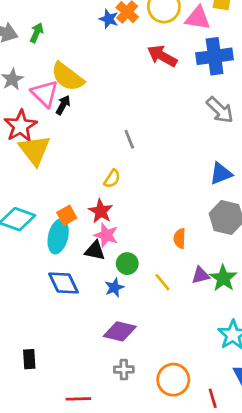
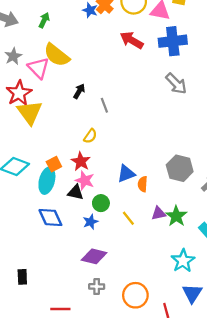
green arrow: (37, 33) -> (44, 20), moved
black arrow: (63, 105) -> (79, 91), moved
blue triangle: (221, 174) -> (126, 174), moved

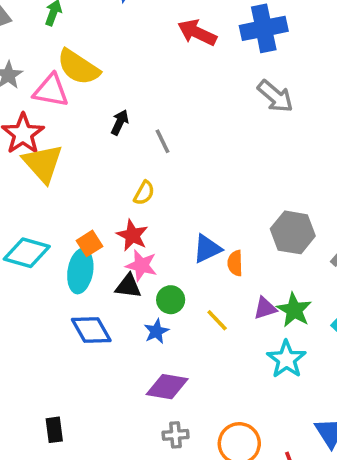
pink triangle: (39, 68) -> (51, 91), turned -30
cyan star: (183, 261) -> (286, 359), moved

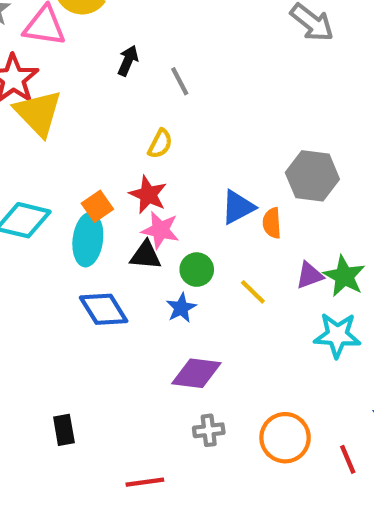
gray hexagon: (293, 232) -> (312, 176), moved
cyan star: (286, 359) -> (337, 335), turned -30

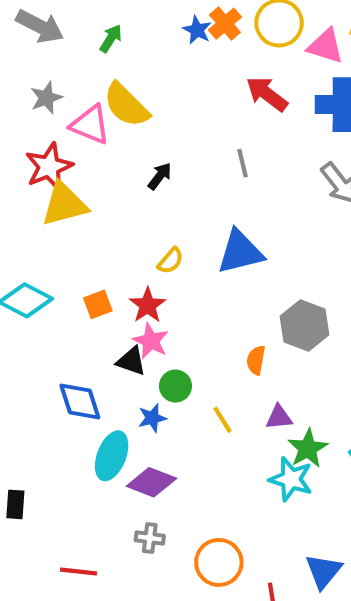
gray line: (180, 81) -> (242, 163), moved
yellow triangle: (38, 113) -> (64, 204), turned 45
blue triangle: (238, 207) -> (240, 252), moved, size x1.4
cyan ellipse: (88, 240) -> (112, 456), moved
green star: (344, 276) -> (308, 448), moved

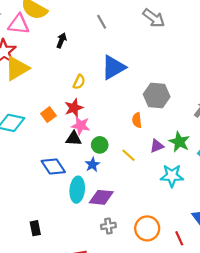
red star: (148, 305) -> (74, 108), turned 30
green star: (308, 448) -> (179, 142), moved

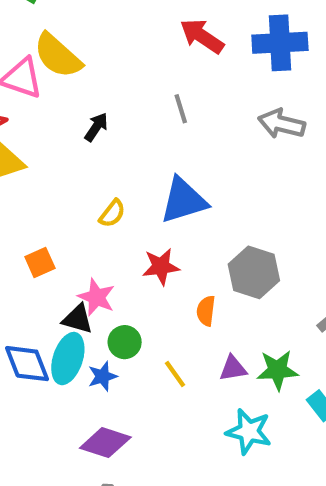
gray arrow: (154, 18) -> (282, 124), turned 145
red star: (74, 108) -> (161, 267), moved
green star: (179, 142) -> (277, 370), turned 30
cyan ellipse: (77, 190) -> (68, 359), moved

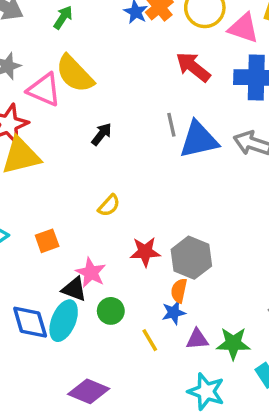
blue triangle: (184, 200) -> (199, 140), moved
gray hexagon: (254, 272) -> (191, 258), moved
blue star: (103, 376) -> (174, 313), moved

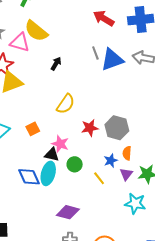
yellow semicircle: (109, 206) -> (66, 104), size x1.5
orange semicircle: (179, 291) -> (127, 153), moved
purple triangle: (197, 339) -> (126, 174), turned -40

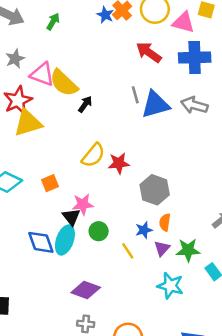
yellow semicircle: (36, 31) -> (64, 83), moved
red star: (90, 128) -> (119, 163), moved
pink star: (60, 144) -> (83, 204), turned -30
black triangle: (52, 155) -> (71, 217), turned 35

